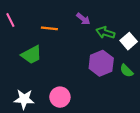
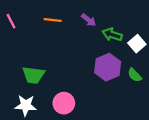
orange line: (49, 28) -> (53, 20), moved
green trapezoid: (31, 55) -> (33, 75), moved, turned 35

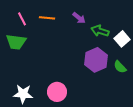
pink line: (11, 21) -> (22, 19), moved
green trapezoid: (33, 75) -> (16, 42), moved

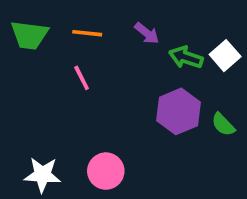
pink line: (22, 19) -> (82, 78), moved
white square: (122, 39) -> (225, 56), moved
green trapezoid: (16, 42) -> (29, 35), moved

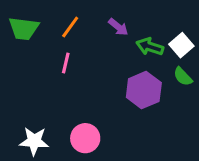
orange line: (87, 33) -> (70, 27), turned -60
pink line: (82, 78) -> (66, 63), turned 40
green semicircle: (223, 124) -> (183, 77), moved

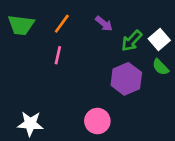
green arrow: (150, 47) -> (132, 41), turned -65
pink circle: (85, 138) -> (97, 121), moved

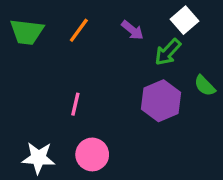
white square: (159, 39) -> (185, 20), moved
pink line: (58, 55) -> (75, 104), moved
pink circle: (97, 121) -> (92, 154), moved

